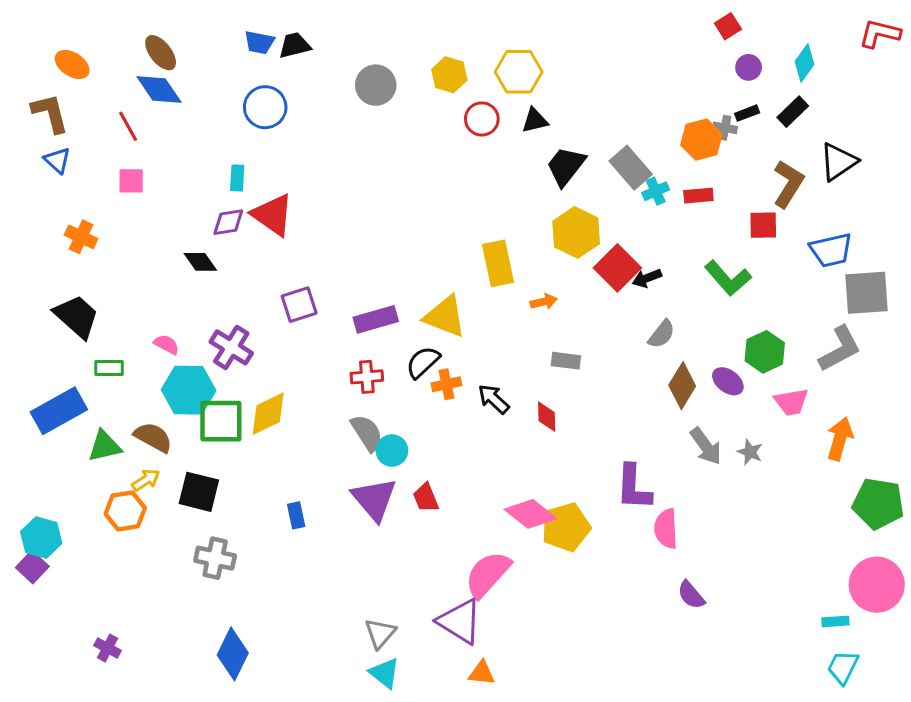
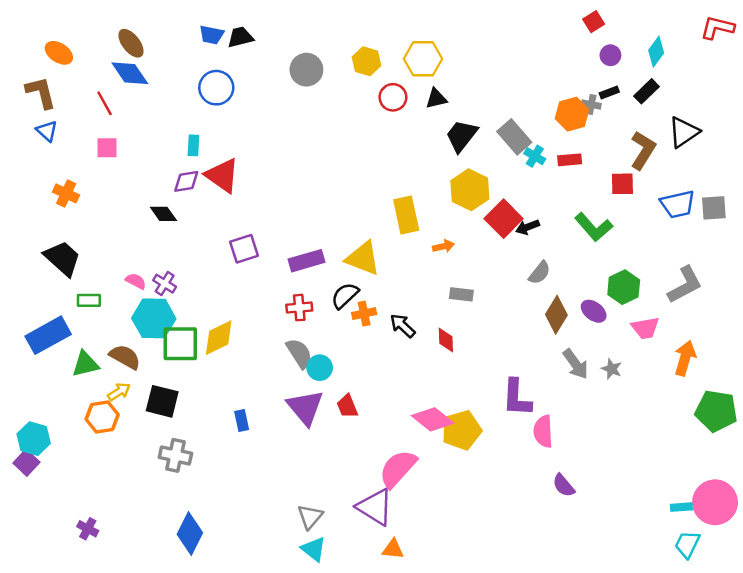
cyan cross: (656, 191) -> (535, 156), turned -35
gray square: (866, 293) -> (714, 208), moved, size x0.7
purple cross: (231, 347) -> (165, 284), moved, size x0.7
pink circle: (877, 585) -> (715, 502), moved

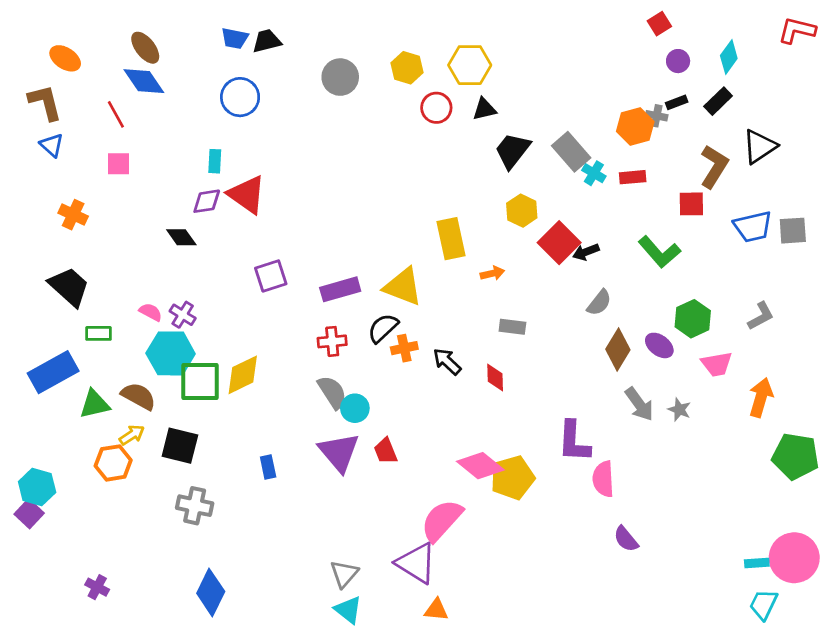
yellow hexagon: (470, 190) -> (522, 211), size x0.7
gray L-shape: (685, 285) -> (761, 316), size x0.7

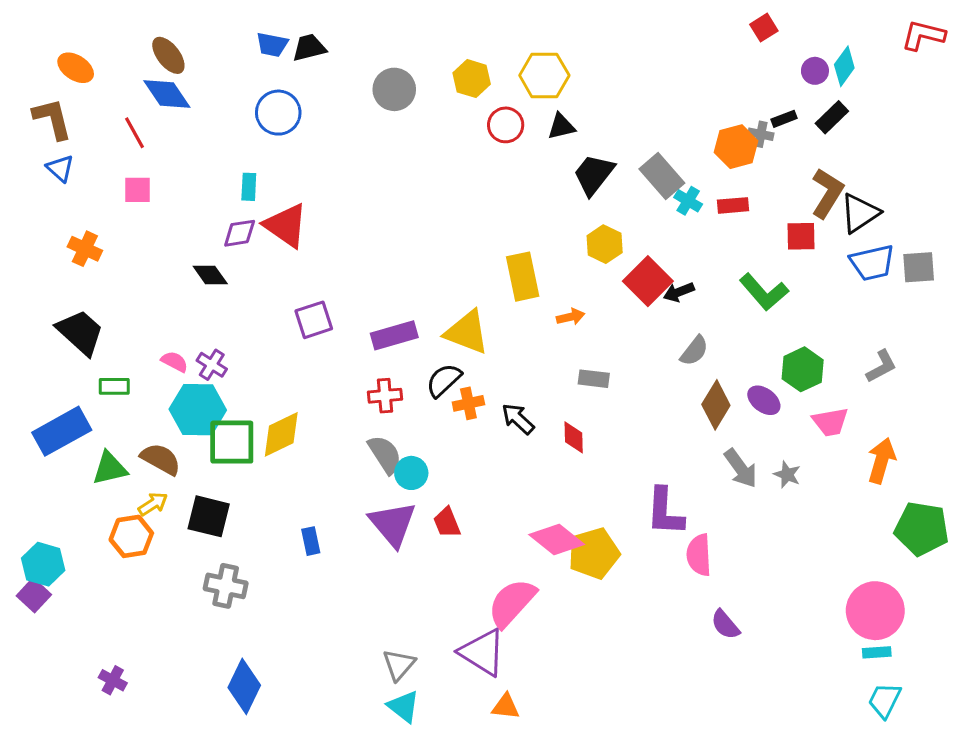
purple circle: (678, 61) -> (815, 71), moved
black triangle: (759, 146) -> (860, 213), moved
pink circle: (794, 558) -> (875, 611), moved

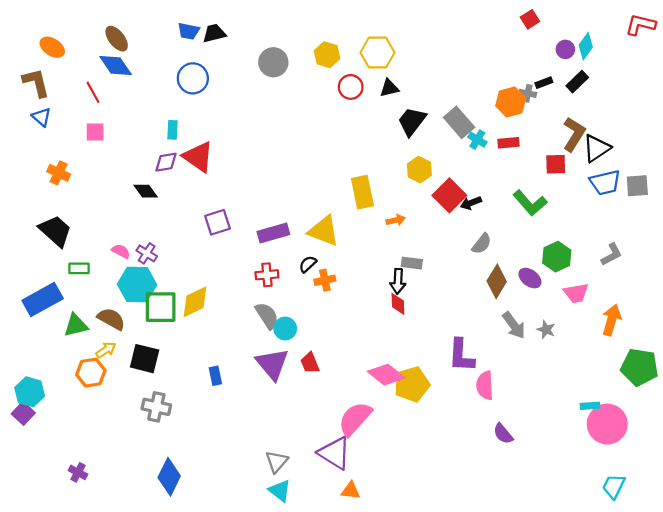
black semicircle: (444, 380) -> (308, 264), size x0.7
black arrow: (518, 419) -> (398, 281), moved, turned -130
cyan rectangle: (877, 652) -> (590, 406), moved

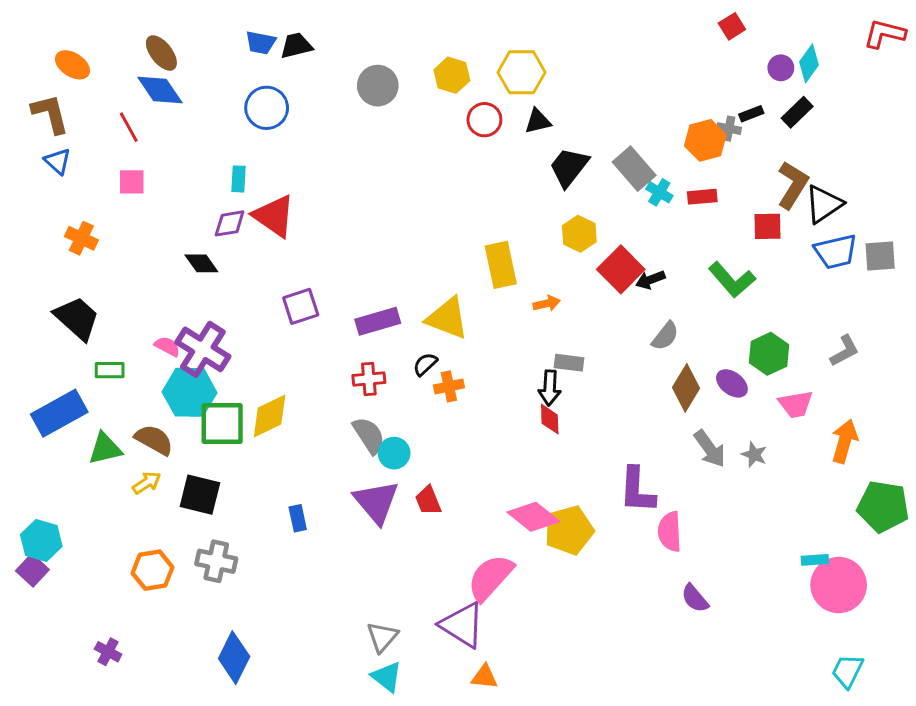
purple cross: (147, 253) -> (203, 349), size x1.8
orange hexagon: (91, 373) -> (153, 570), moved

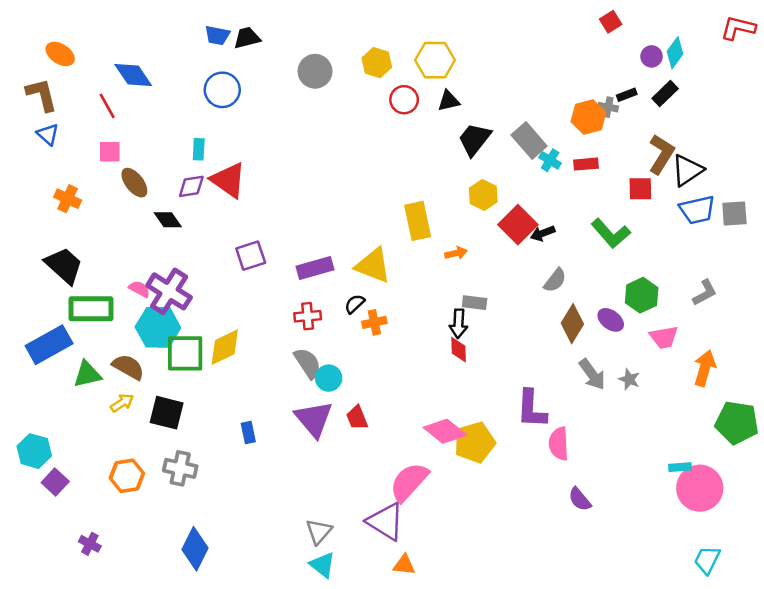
brown ellipse: (161, 53) -> (134, 183), moved
green rectangle: (110, 370) -> (91, 309), size x1.8
purple square: (32, 570) -> (55, 482), moved

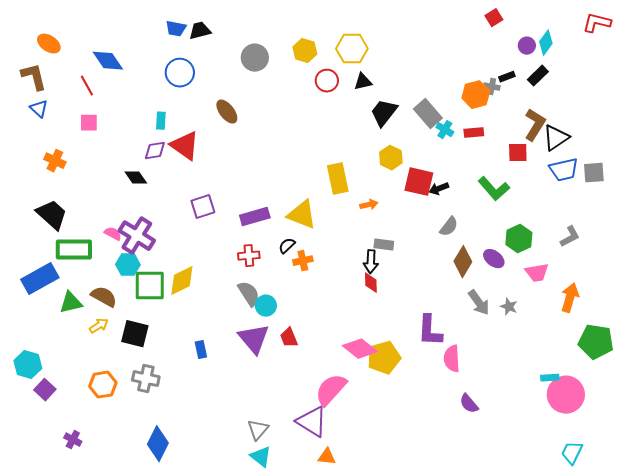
brown ellipse: (134, 183) -> (227, 112), moved
red square: (518, 225) -> (419, 182), turned -32
cyan hexagon: (158, 327) -> (128, 265), size x0.7

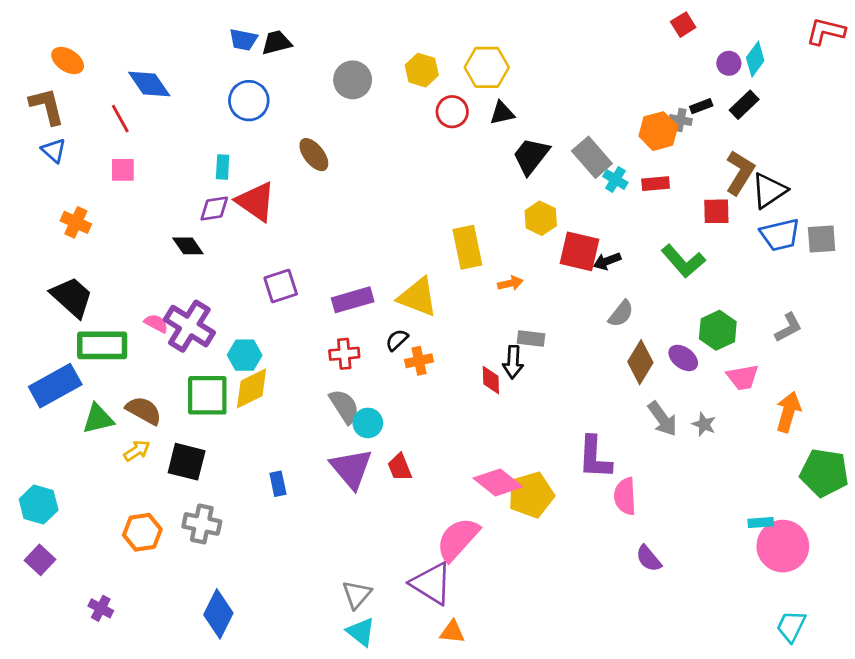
cyan hexagon: (128, 265) -> (245, 355), moved
red diamond: (371, 283) -> (491, 380), moved
purple square: (45, 390) -> (40, 560), moved

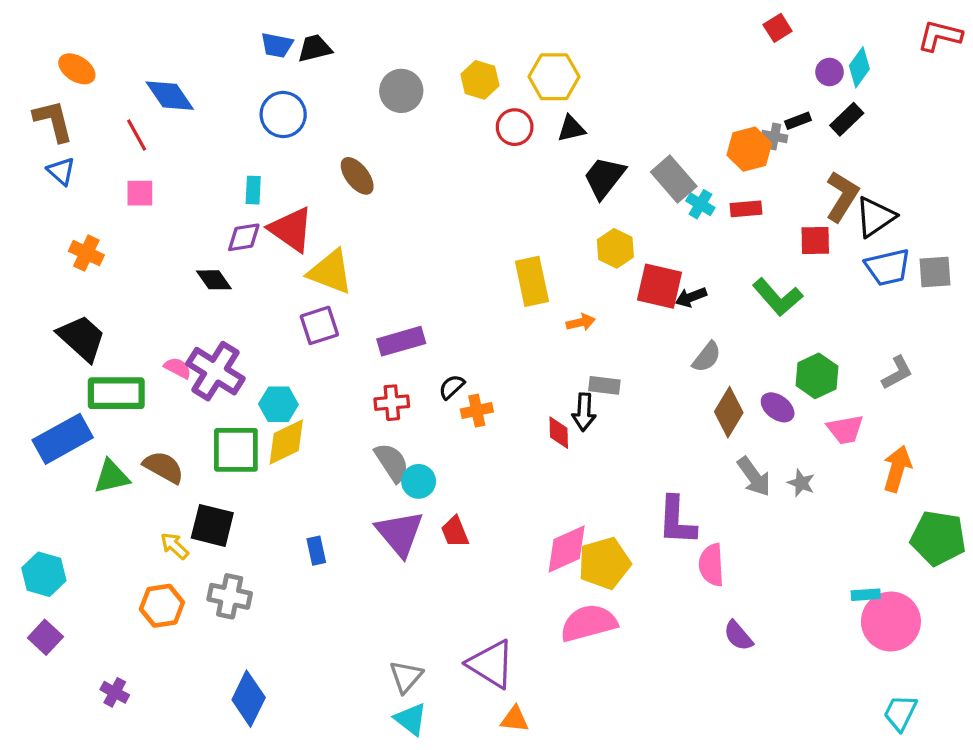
yellow triangle: (418, 297) -> (330, 272), moved
yellow arrow: (137, 451) -> (175, 546), moved, turned -104
pink diamond: (498, 482) -> (567, 549), turned -63
pink semicircle: (458, 539) -> (589, 623), moved, turned 33

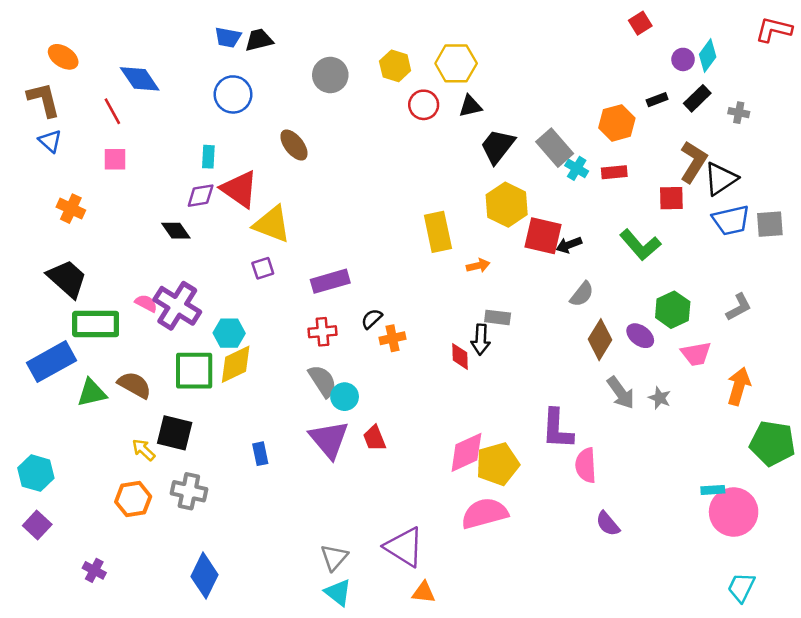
gray cross: (774, 137) -> (739, 113), moved
yellow hexagon: (615, 248) -> (507, 205), size x1.4
purple square: (319, 325) -> (263, 268), size x0.7

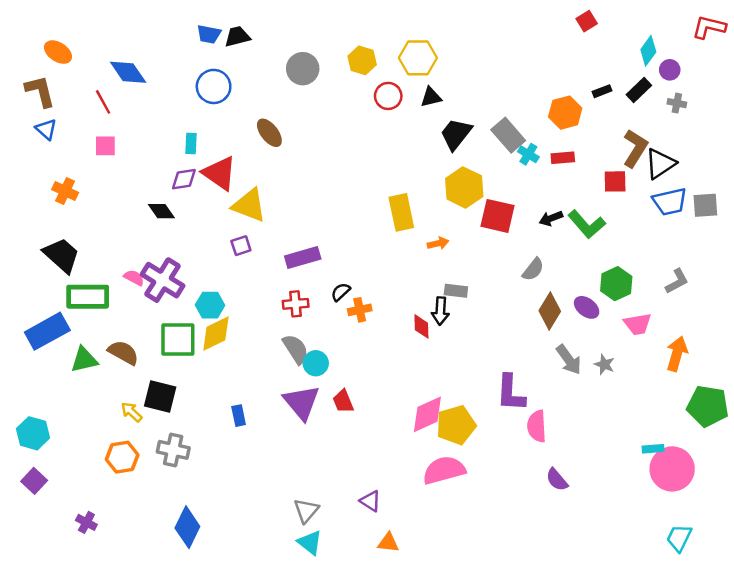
purple circle: (683, 59) -> (670, 70), moved
black arrow: (569, 245) -> (551, 218), moved
purple triangle: (404, 547) -> (370, 501), size x0.6

